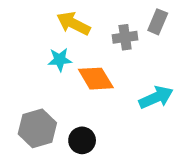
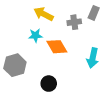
cyan arrow: (156, 97) -> (93, 58), turned 126
gray hexagon: (37, 128) -> (15, 65), moved

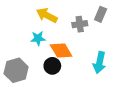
black circle: (49, 84) -> (52, 66), moved

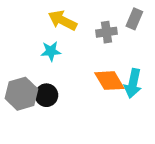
orange diamond: (61, 50) -> (109, 81), moved
black circle: (52, 66) -> (46, 95), moved

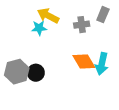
cyan star: (51, 51) -> (39, 28), moved

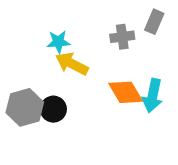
yellow arrow: (48, 16) -> (72, 64), moved

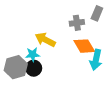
cyan star: (58, 42) -> (33, 54), moved
orange diamond: (126, 92) -> (84, 46), moved

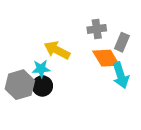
gray rectangle: (97, 13) -> (122, 42), moved
cyan arrow: (96, 60) -> (121, 75), turned -30

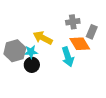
cyan arrow: (121, 75) -> (68, 57), moved
gray hexagon: (20, 85) -> (15, 51), moved

